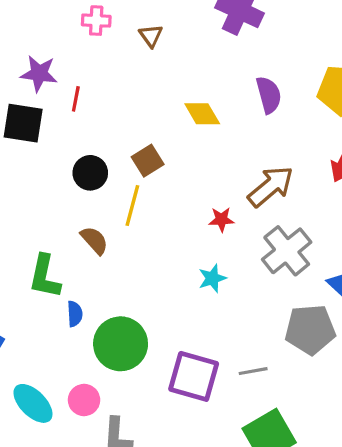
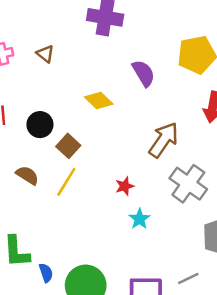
black circle: (90, 173) -> (40, 125), moved
yellow line: (132, 205) -> (66, 182), turned 32
red star: (221, 219) -> (125, 186), moved
brown semicircle: (94, 240) -> (27, 175), moved

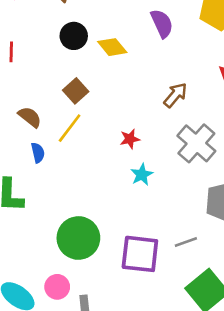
black circle: (40, 125) -> (74, 36), moved
brown arrow: (164, 140) -> (175, 95), size x0.7
blue semicircle: (46, 273) -> (38, 153), moved

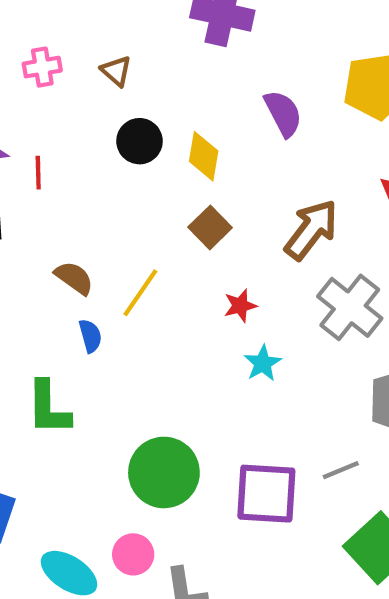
yellow diamond: (112, 47) -> (204, 156), turned 52
brown square: (76, 91) -> (210, 227), moved
brown arrow: (175, 95) -> (311, 230), size x1.4

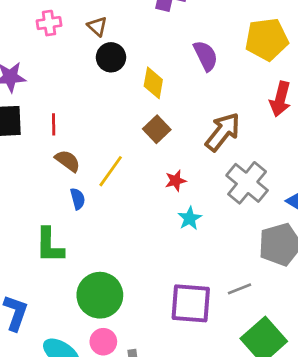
black circle: (139, 141) -> (111, 57), moved
red line: (38, 173) -> (54, 124), moved
green circle: (164, 472) -> (100, 295), moved

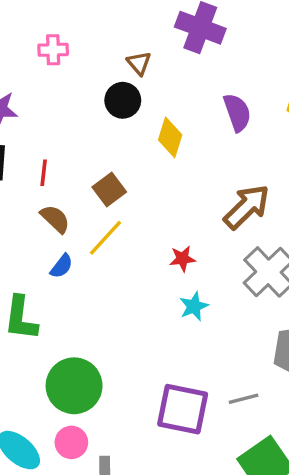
brown triangle: (97, 26) -> (139, 63), moved
brown square: (157, 129) -> (109, 190), moved
blue semicircle: (78, 199) -> (62, 266), turned 45

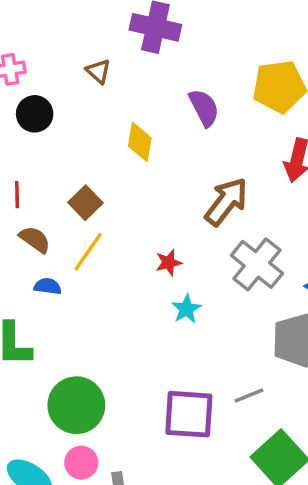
black circle: (123, 100) -> (35, 114), moved
blue semicircle: (62, 266) -> (48, 286), turned -112

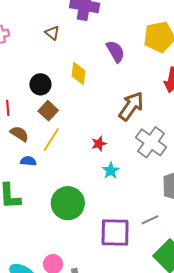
black circle: (35, 114) -> (40, 84), moved
green circle: (76, 405) -> (68, 203), moved

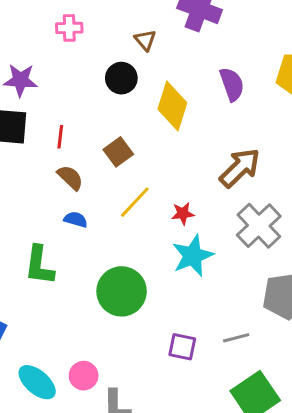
yellow diamond: (79, 73) -> (172, 106), size x1.4
black circle: (40, 84) -> (121, 78), moved
yellow line: (51, 140) -> (135, 202), moved
cyan star: (111, 171) -> (193, 256), size x1.6
purple square: (115, 232) -> (182, 347), size x0.6

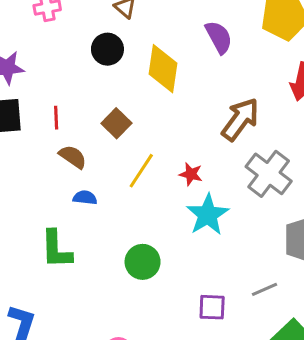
red star: (183, 213) -> (191, 174), turned 30
green circle: (122, 291) -> (143, 262), size x0.7

